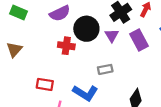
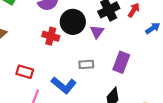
purple rectangle: (139, 40) -> (121, 62), moved, turned 42

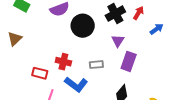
purple triangle: (97, 32) -> (118, 41), moved
red cross: (51, 36) -> (63, 62), moved

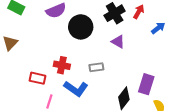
purple triangle: (118, 41) -> (118, 42), turned -32
purple rectangle: (129, 61) -> (146, 84), moved

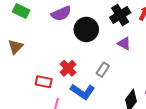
red cross: (62, 65) -> (68, 68), turned 35
gray rectangle: (96, 67) -> (103, 70), turned -48

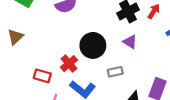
black circle: (86, 29) -> (93, 45), moved
gray rectangle: (103, 70) -> (115, 72), moved, turned 40

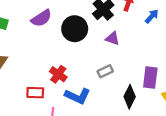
black circle: (93, 45) -> (75, 29), moved

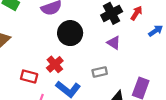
black circle: (75, 29) -> (70, 33), moved

